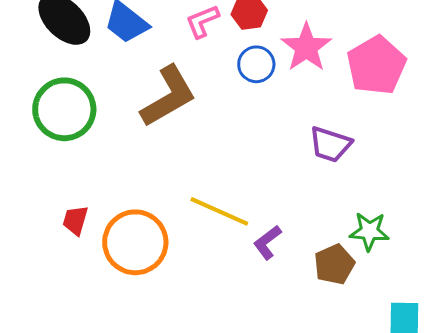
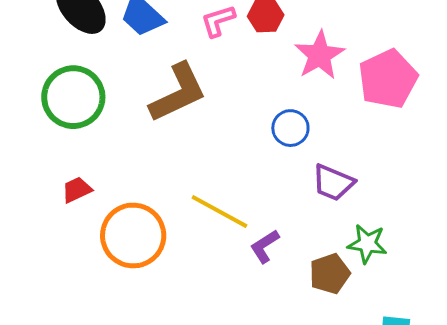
blue circle: (256, 64) -> (290, 128), moved
purple trapezoid: (330, 144) -> (333, 183), moved
red trapezoid: (75, 220) -> (77, 190), moved, turned 44

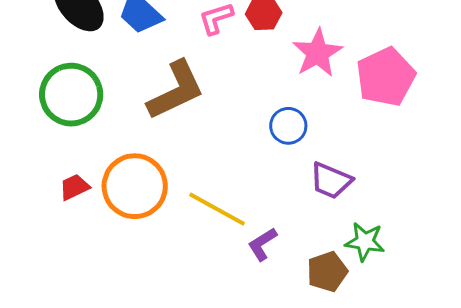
orange circle: (133, 235) -> (135, 186), moved

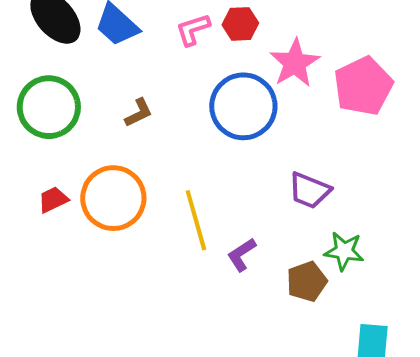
brown L-shape: (176, 90) -> (139, 113), moved, size x0.5
blue circle: (288, 126) -> (243, 106), moved, size x1.8
yellow line: (217, 209) -> (196, 220), turned 46

